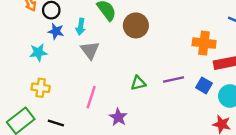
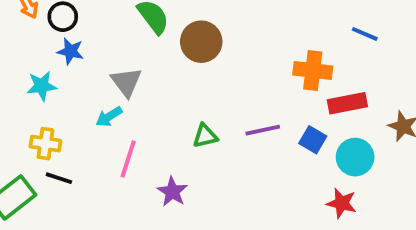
cyan arrow: (81, 27) -> (109, 117), moved, turned 49
black line: (56, 123) -> (59, 178), moved

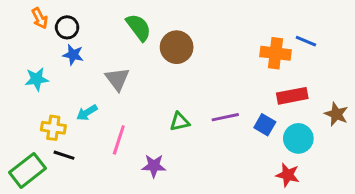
orange cross: (313, 71) -> (275, 53), moved
cyan star: (42, 86) -> (37, 79), moved
cyan arrow: (109, 117) -> (87, 113), moved
purple star: (172, 192) -> (154, 166), turned -30

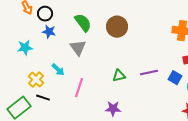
green semicircle: (139, 27) -> (83, 23), moved
cyan arrow: (87, 113) -> (58, 70), turned -104
yellow cross: (53, 128) -> (36, 80), turned 35
purple star: (154, 166) -> (113, 109), moved

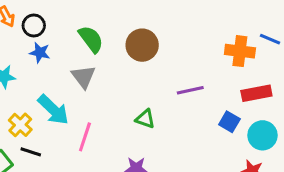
cyan arrow: (58, 70) -> (53, 110), size x1.6
purple line: (149, 73) -> (190, 90), moved
green triangle: (119, 76) -> (145, 119), turned 32

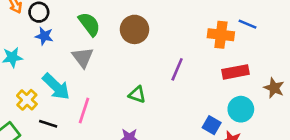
purple line: (190, 90) -> (177, 69), turned -55
blue square: (229, 122) -> (212, 125), moved
black line: (31, 152) -> (48, 124), moved

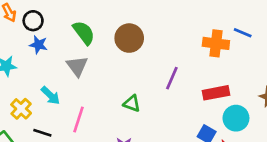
red rectangle: (236, 72) -> (216, 93), moved
cyan arrow: (56, 87) -> (50, 95), size x0.7

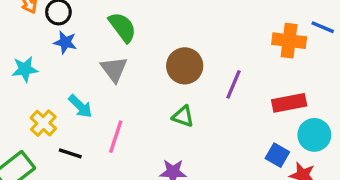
brown circle: (129, 38) -> (185, 66), moved

